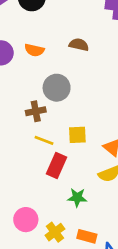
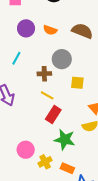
brown semicircle: (79, 45) -> (82, 31), size x1.5
yellow square: (77, 135) -> (77, 83), moved
green star: (77, 197) -> (65, 140), size x1.5

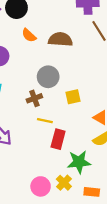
orange semicircle: (50, 30) -> (29, 35), moved, turned 40
yellow cross: (45, 162) -> (64, 183), moved

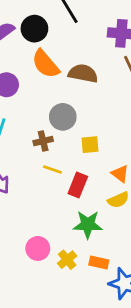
orange semicircle: (29, 35) -> (46, 64), size x1.6
red rectangle: (58, 139) -> (78, 185), moved
yellow cross: (64, 183) -> (67, 260), moved

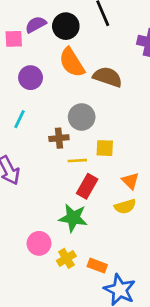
yellow line: (52, 170) -> (77, 161), moved, turned -30
green star: (88, 224) -> (73, 218), moved

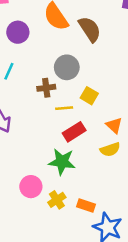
brown semicircle: (108, 77) -> (90, 29), turned 40
yellow square: (105, 148) -> (89, 96), turned 30
red rectangle: (87, 186) -> (74, 132), turned 30

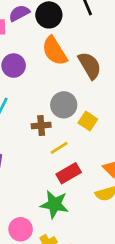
yellow square: (89, 96) -> (88, 121), moved
yellow line: (64, 108) -> (59, 148), turned -30

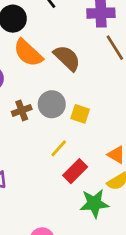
brown cross: (41, 126) -> (22, 110), moved
green star: (54, 204) -> (94, 203), moved

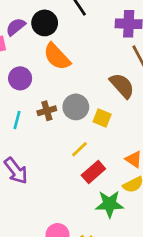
brown semicircle: (67, 58) -> (122, 86), moved

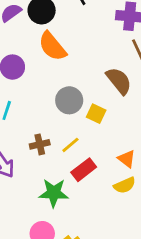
brown cross: (47, 111) -> (40, 144), moved
green star: (109, 204) -> (54, 193), moved

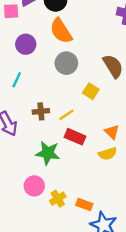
gray circle: (69, 100) -> (66, 63), moved
red rectangle: (84, 170) -> (75, 137), turned 54

